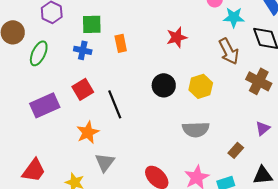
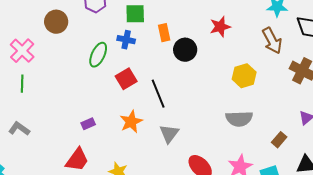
green ellipse: (39, 53) -> (98, 55), moved
black circle: (164, 85) -> (185, 50), moved
purple rectangle: (45, 105) -> (88, 124), moved, size x0.5
gray triangle: (105, 162) -> (169, 134), moved

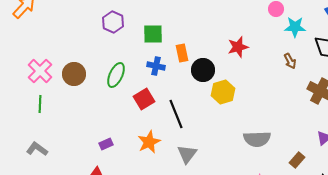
brown circle: (56, 22) -> (74, 74), moved
blue cross: (126, 40) -> (156, 66), moved
brown arrow: (272, 41) -> (290, 61), size x0.6
yellow hexagon: (244, 76) -> (223, 92), moved

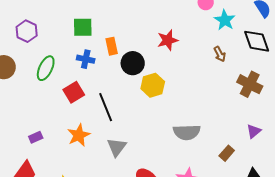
purple hexagon: (113, 22) -> (27, 31), moved
cyan star: (295, 27) -> (225, 20), turned 30

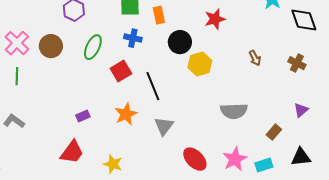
orange rectangle: (112, 46) -> (159, 15), moved
brown arrow: (220, 54) -> (255, 58), moved
brown cross: (250, 84) -> (297, 63), size x0.7

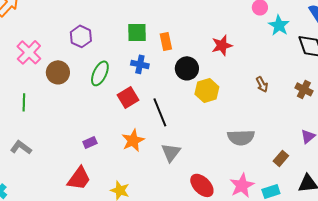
pink cross: (17, 43) -> (29, 52), moved

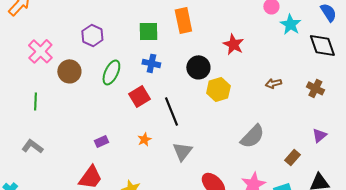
orange rectangle: (166, 41) -> (183, 20), moved, size x1.4
red star: (222, 45) -> (233, 44), turned -30
brown arrow: (262, 84) -> (273, 83), turned 105
gray semicircle: (241, 137) -> (252, 136), turned -44
orange star: (133, 140) -> (144, 139), size x0.6

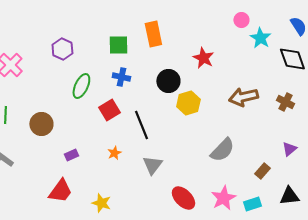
brown circle: (69, 71) -> (41, 124), moved
brown arrow: (273, 83) -> (243, 97), size x1.8

